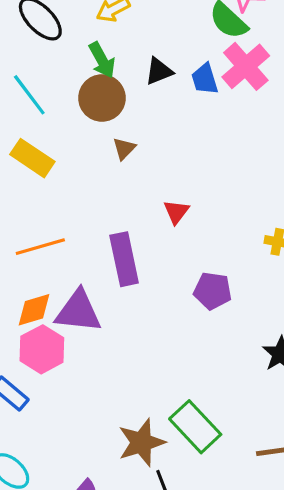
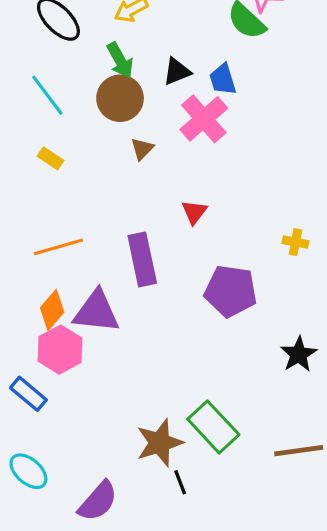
pink cross: (246, 66) -> (204, 119), moved
yellow rectangle: (32, 158) -> (51, 158), size x0.6
purple pentagon: (213, 291) -> (231, 291), size x1.4
orange diamond: (34, 310) -> (52, 310), turned -33

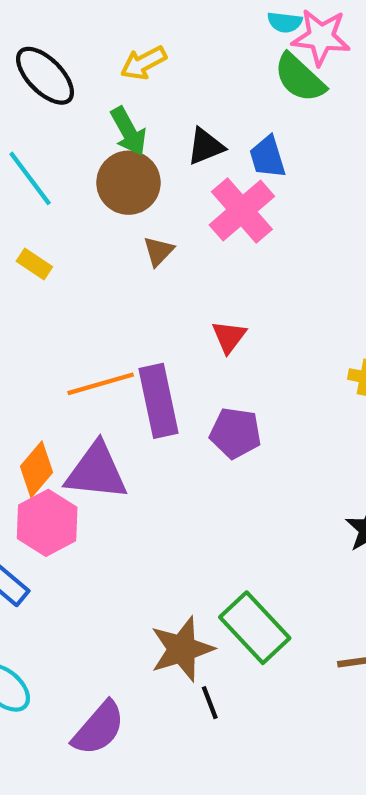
orange line: (58, 247) -> (101, 384), moved
purple pentagon: (231, 291) -> (235, 433), moved, size x0.7

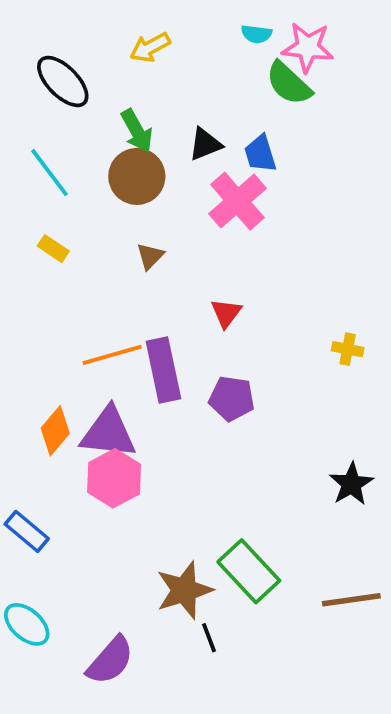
cyan semicircle: (285, 22) -> (256, 34), moved
yellow arrow: (143, 63) -> (150, 47), moved
brown triangle: (158, 251) -> (150, 256), moved
pink hexagon: (47, 523) -> (114, 478), moved

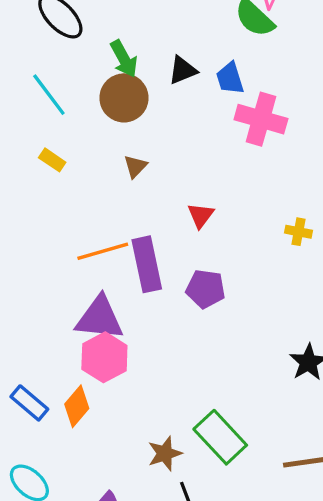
pink cross: (237, 201) -> (261, 119), moved, turned -33
yellow cross: (348, 349) -> (298, 232), moved
orange diamond: (55, 431) -> (77, 406), moved
brown star: (184, 590) -> (165, 454), size x0.7

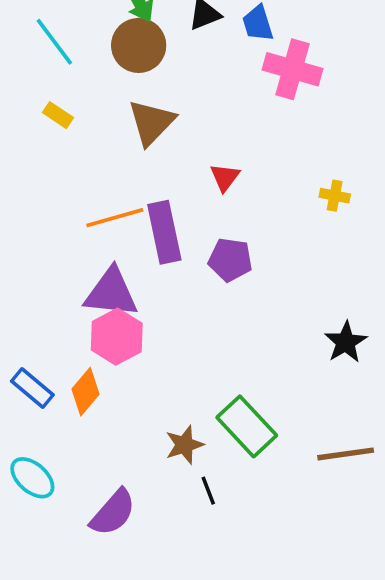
brown triangle: (135, 166) -> (151, 122), size x1.8

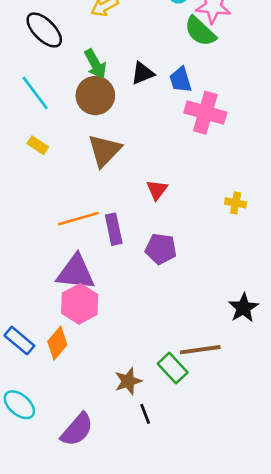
purple rectangle: (164, 232) -> (114, 229), size x0.7
green rectangle: (247, 426) -> (173, 368), size x0.7
brown line: (346, 454) -> (200, 350), moved

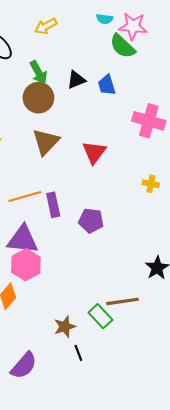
pink cross: (205, 113) -> (149, 121), moved
red triangle: (157, 190) -> (94, 152), moved, size x1.4

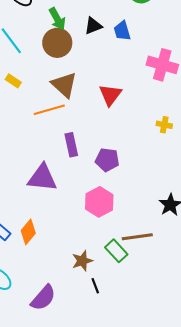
brown triangle: (46, 142) -> (64, 85), turned -32
orange line: (25, 196) -> (49, 110), moved
pink hexagon: (26, 265) -> (99, 202), moved

